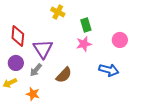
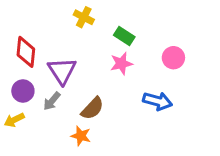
green rectangle: (86, 25) -> (124, 36), turned -40
orange star: (33, 94) -> (81, 136), moved

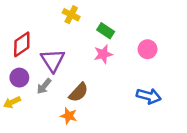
red diamond: (26, 52) -> (22, 44), turned 50
blue arrow: (158, 101) -> (149, 96), moved

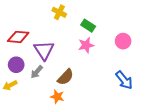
red diamond: (22, 44) -> (18, 37), turned 40
blue arrow: (149, 96) -> (124, 80), turned 36

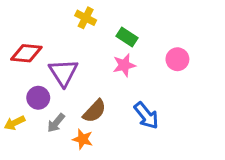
purple circle: (16, 65) -> (38, 98), moved
gray arrow: (37, 72) -> (56, 123), moved
blue arrow: (124, 80) -> (146, 116), moved

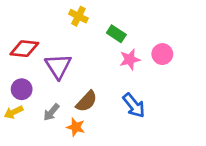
pink star: (124, 65) -> (130, 59), moved
purple circle: (38, 98) -> (22, 89), moved

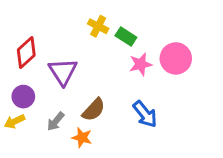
yellow cross: (78, 16) -> (98, 26), moved
red diamond: (24, 49) -> (26, 53), turned -48
pink circle: (162, 54) -> (176, 58), size x1.4

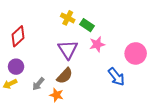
pink circle: (176, 58) -> (136, 53), moved
purple triangle: (63, 72) -> (68, 49), moved
blue arrow: (145, 114) -> (116, 77), moved

